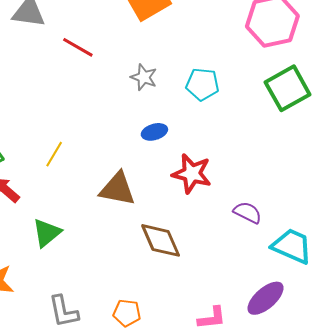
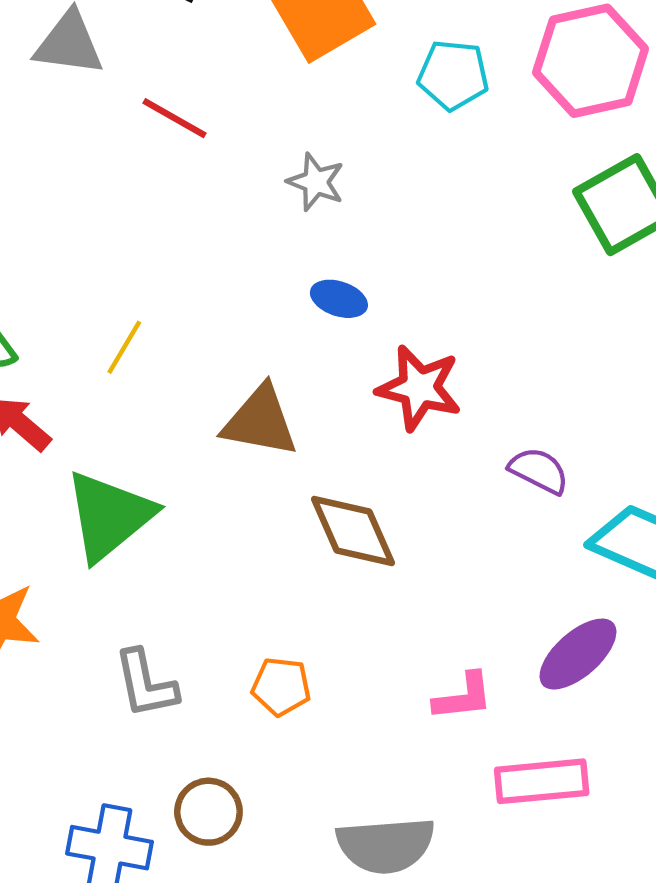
cyan pentagon: (202, 84) -> (453, 75), moved
blue ellipse: (154, 132) -> (339, 299), turned 35
green triangle: (47, 233) -> (109, 516), size x1.5

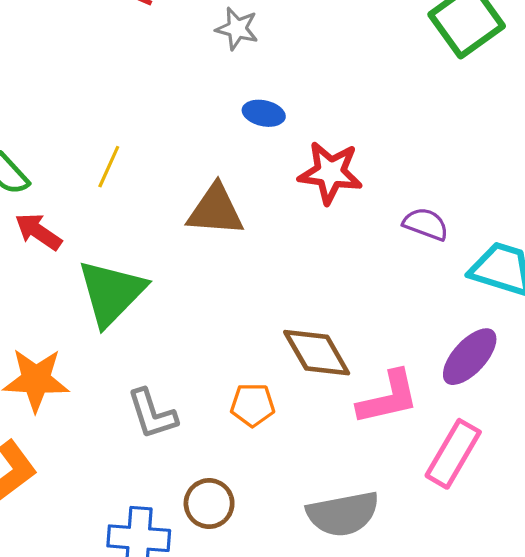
brown diamond: (353, 531) -> (317, 353), moved
pink L-shape: (463, 697) -> (388, 398), size x1.4
pink rectangle: (542, 781) -> (453, 454), turned -48

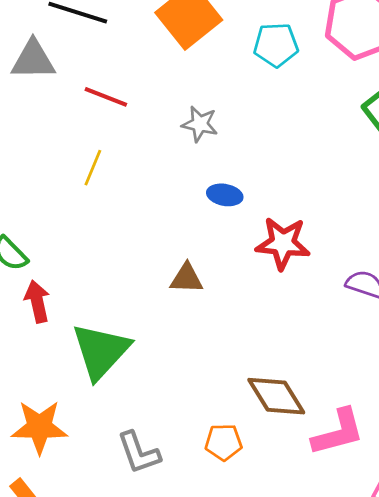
yellow line: (109, 167) -> (93, 168), moved
brown triangle: (215, 210) -> (187, 278), size x0.7
red arrow: (38, 232) -> (37, 301), turned 45

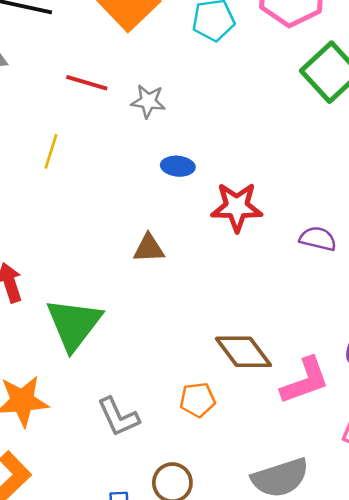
red line: (106, 97) -> (87, 83), moved

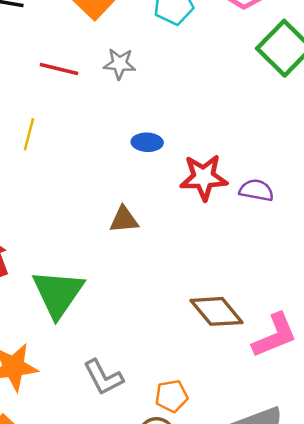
gray star: (148, 101) -> (120, 64), moved
purple semicircle: (318, 239) -> (256, 190), moved
orange pentagon: (198, 400) -> (172, 396), moved

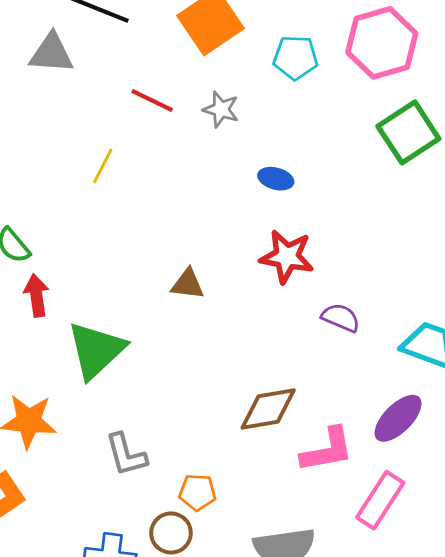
blue ellipse: (147, 142) -> (276, 179), moved
purple semicircle: (256, 190) -> (341, 318), moved
brown diamond: (216, 311) -> (268, 409), turned -72

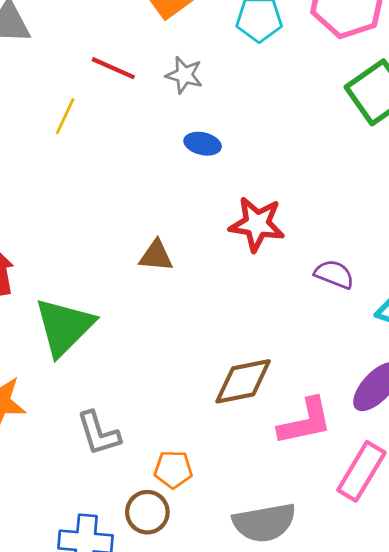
yellow line: (103, 166) -> (65, 116), moved
blue ellipse: (276, 179) -> (203, 144), moved
purple semicircle: (341, 318) -> (334, 274), moved

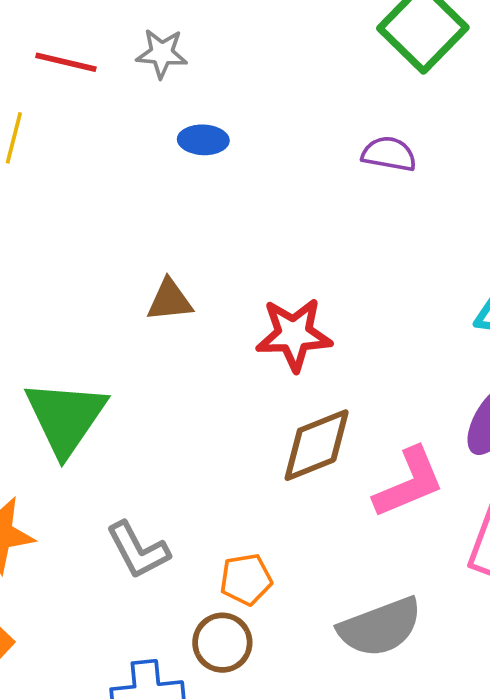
red star: (257, 224) -> (294, 334), moved
purple semicircle: (334, 274) -> (389, 154), moved

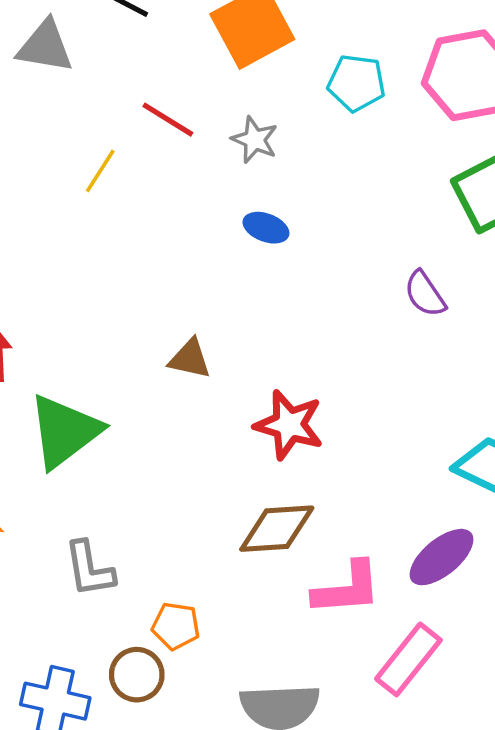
purple semicircle: (389, 154) -> (425, 294), turned -153

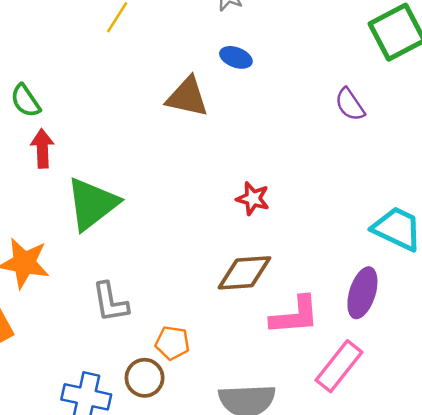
brown triangle: (190, 359) -> (187, 97), moved, size x1.4
red star: (289, 425) -> (253, 199), size x0.7
purple ellipse: (441, 557) -> (362, 293), turned -33

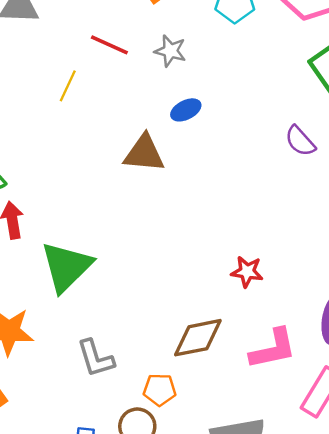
blue ellipse: (236, 57) -> (186, 110), turned -40
red star: (253, 199) -> (247, 272), moved
brown diamond: (244, 273) -> (198, 338), moved

